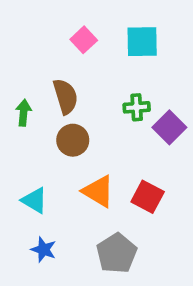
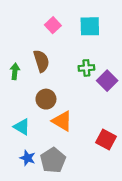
brown circle: (73, 140) -> (46, 99), moved
red square: (148, 197) -> (106, 139), moved
gray pentagon: (117, 253) -> (53, 160), moved

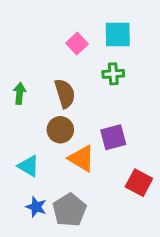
pink square: (53, 25) -> (77, 44), moved
brown semicircle: (41, 61) -> (65, 93), moved
green cross: (86, 68) -> (113, 74), moved
purple square: (107, 81) -> (113, 137), moved, turned 30

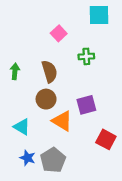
cyan square: (118, 35) -> (99, 15), moved

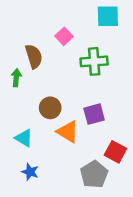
green cross: (86, 56) -> (94, 61), size x1.5
brown semicircle: (49, 71) -> (34, 56), moved
gray pentagon: (53, 160) -> (94, 174), moved

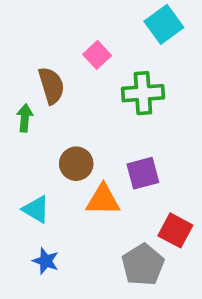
cyan square: (108, 16) -> (164, 24), turned -35
orange triangle: (68, 132) -> (103, 200), turned -30

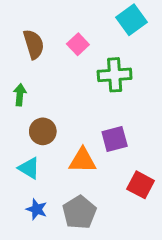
brown semicircle: (51, 85) -> (34, 44), moved
brown circle: (76, 164) -> (43, 131), moved
gray pentagon: (143, 265) -> (79, 212), moved

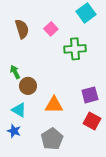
green arrow: (20, 95) -> (15, 72), moved, turned -32
purple square: (115, 139) -> (90, 95), moved
blue star: (37, 209) -> (14, 131), moved

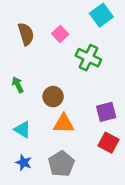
green cross: (75, 49) -> (88, 58), turned 30
brown circle: (28, 86) -> (53, 97), moved
blue star: (14, 131) -> (24, 163), moved

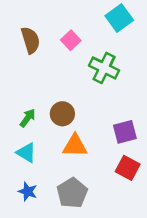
green arrow: (18, 85) -> (28, 118), moved, turned 63

